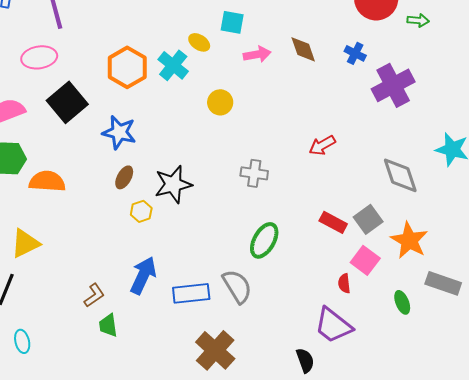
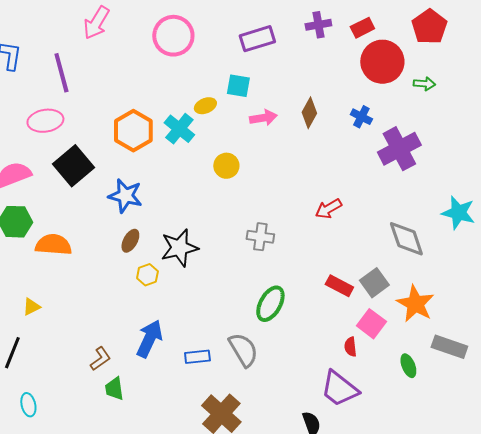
yellow ellipse: (199, 42) -> (205, 106), turned -55
brown diamond: (303, 49) -> (309, 113), turned 48
yellow triangle: (25, 243) -> (31, 307), size x0.6
blue rectangle: (191, 293) -> (197, 357), size x0.7

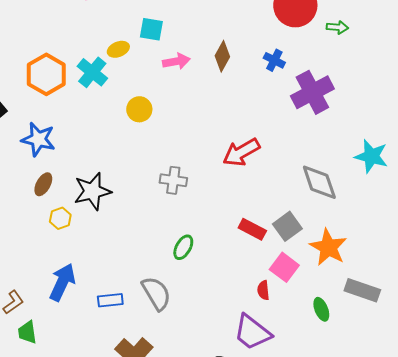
red arrow: (328, 209) -> (241, 152), size x1.4
green ellipse: (270, 304) -> (183, 247), size x0.7

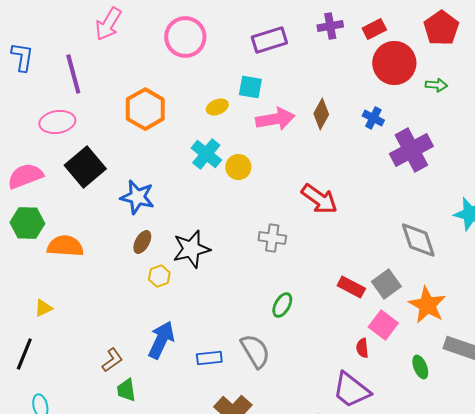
pink arrow: (176, 61) -> (275, 119), size x1.4
cyan cross: (92, 72) -> (206, 154), moved
orange hexagon: (46, 74) -> (145, 109), moved
red arrow: (241, 152) -> (319, 199), moved, turned -114

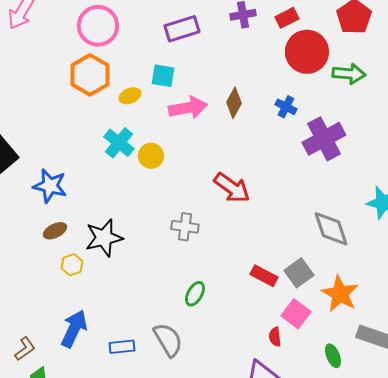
green arrow: (436, 85) -> (349, 74), size x1.5
orange hexagon: (145, 109) -> (90, 75), moved
brown ellipse: (142, 242) -> (55, 231), turned 35

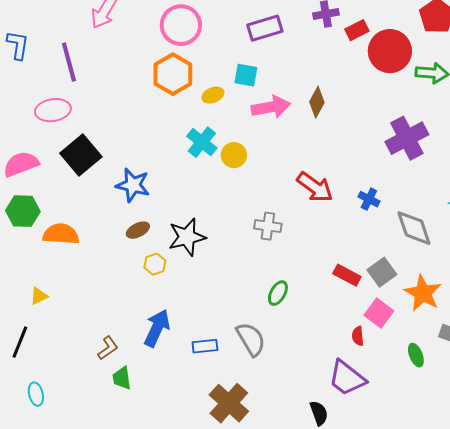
red rectangle: (287, 18) -> (357, 30), moved
blue cross: (286, 107) -> (369, 199), moved

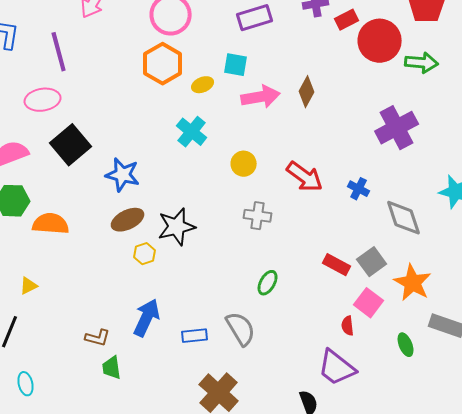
yellow circle: (234, 155) -> (244, 164), moved
brown ellipse: (138, 230) -> (128, 220), size x1.4
brown L-shape: (108, 348) -> (98, 338), turned 50

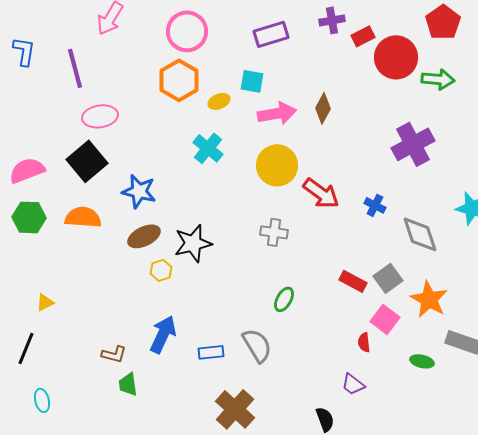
pink ellipse: (43, 100) -> (100, 116), moved
yellow circle: (244, 164) -> (277, 165), moved, size x1.6
orange semicircle: (51, 224) -> (83, 217), moved
green ellipse: (406, 345) -> (422, 361), turned -55
purple trapezoid: (337, 368) -> (353, 384), size x0.6

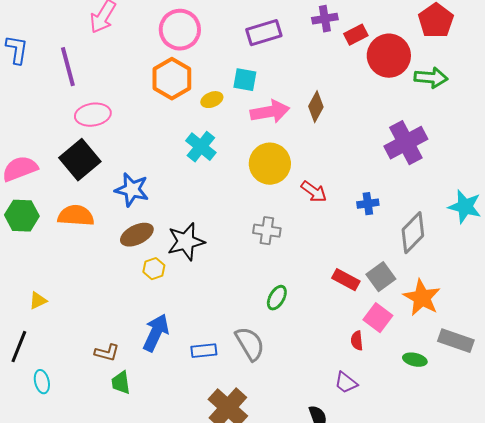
red arrow: (321, 193) -> (314, 192), size x0.7
blue cross: (375, 205) -> (368, 204), turned -35
gray diamond: (420, 234) -> (413, 233), turned 63
cyan ellipse: (42, 400) -> (42, 382), moved

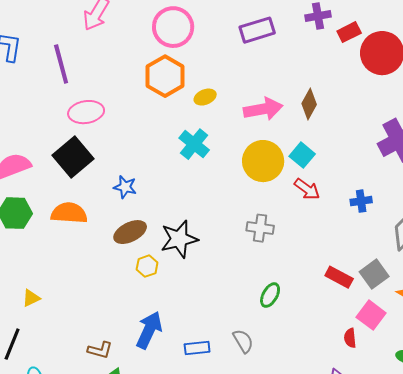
cyan square: (245, 80) -> (302, 155), moved, turned 30
blue star: (132, 190) -> (125, 187), size x0.7
gray semicircle: (250, 344) -> (243, 341), size x0.7

